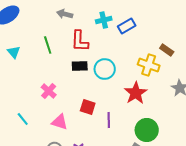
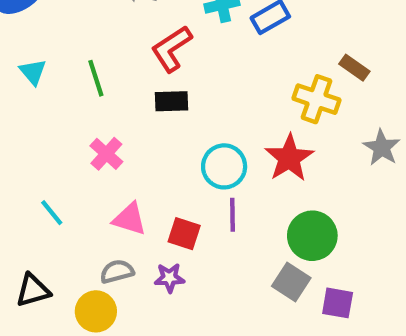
red L-shape: (80, 41) -> (172, 49), turned 55
green line: (48, 45) -> (96, 78), moved
cyan circle: (105, 69) -> (224, 166), moved
red square: (88, 107) -> (184, 234), moved

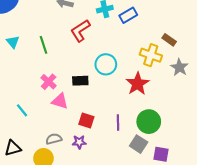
black rectangle: (172, 101) -> (80, 81), moved
gray star: (382, 147) -> (179, 67), moved
cyan circle: (224, 166) -> (106, 64), moved
purple line: (232, 215) -> (118, 123), moved
pink triangle: (130, 219) -> (60, 101), moved

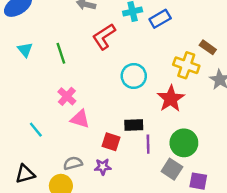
black rectangle: (80, 81) -> (134, 125), moved

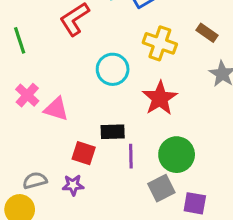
yellow cross: (186, 65) -> (160, 43), moved
pink triangle: (80, 119) -> (56, 109), moved
gray square: (172, 169) -> (161, 188), turned 30

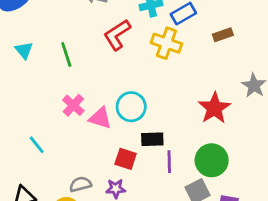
brown rectangle: (207, 33) -> (223, 35), moved, turned -54
yellow cross: (160, 43) -> (166, 43), moved
cyan circle: (113, 69) -> (131, 107), moved
red star: (160, 98) -> (214, 108), moved

